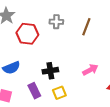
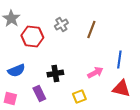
gray cross: (56, 22) -> (61, 24), turned -32
yellow square: (59, 93) -> (79, 96), moved

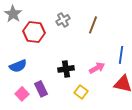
black cross: (55, 74) -> (66, 69), moved
yellow square: (79, 96) -> (81, 92), turned -32
pink square: (10, 98) -> (22, 94), moved, turned 32

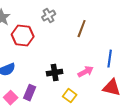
gray cross: (63, 20) -> (49, 16), moved
purple rectangle: (41, 89) -> (30, 93), turned 49

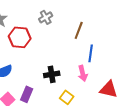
blue line: (110, 59) -> (91, 53), moved
pink arrow: (86, 72) -> (83, 73), turned 105

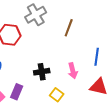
gray cross: (46, 17) -> (36, 15), size x1.5
blue line: (91, 53) -> (97, 57), moved

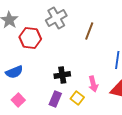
pink arrow: (73, 71) -> (93, 84), moved
purple rectangle: (17, 92) -> (55, 99), moved

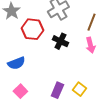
black cross: (62, 75) -> (60, 41), moved, turned 35
pink arrow: (93, 84) -> (90, 45), moved

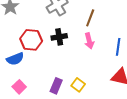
red hexagon: (32, 29) -> (31, 40), moved
black cross: (60, 41) -> (59, 37), turned -35

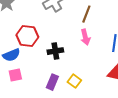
black cross: (59, 37) -> (55, 51), moved
pink square: (19, 87) -> (15, 75), moved, turned 32

